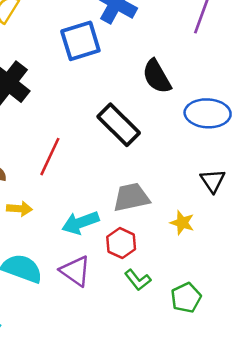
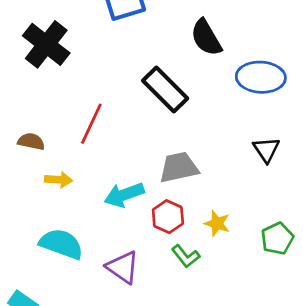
yellow star: (182, 223) -> (217, 223), moved
purple triangle: (75, 271) -> (123, 267), moved
green pentagon: (186, 298) -> (277, 238), moved

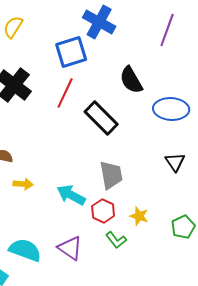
red line: (91, 124) -> (65, 93), moved
gray trapezoid: (179, 167) -> (111, 175), turned 92
cyan arrow: (124, 195) -> (71, 195), turned 48
cyan semicircle: (61, 244) -> (25, 250), moved

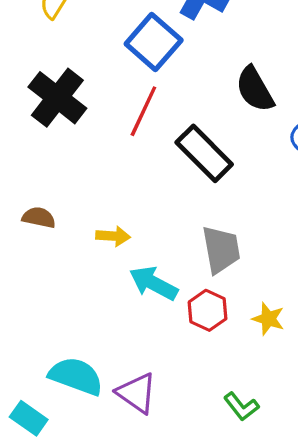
blue square: (71, 52) -> (154, 42), turned -32
yellow arrow: (23, 184) -> (113, 236), moved
green L-shape: (116, 240) -> (241, 406), moved
purple triangle: (70, 248) -> (137, 393), moved

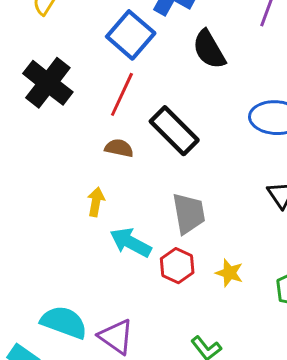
black semicircle: (255, 89) -> (209, 49), moved
brown semicircle: (39, 218) -> (119, 148), moved
yellow arrow: (113, 236) -> (96, 202), turned -84

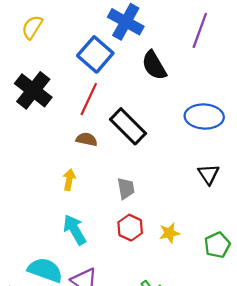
gray trapezoid: (189, 213) -> (126, 188), moved, size x0.7
cyan arrow: (131, 242) -> (75, 230), moved, turned 32
yellow star: (229, 273) -> (169, 233), turned -30

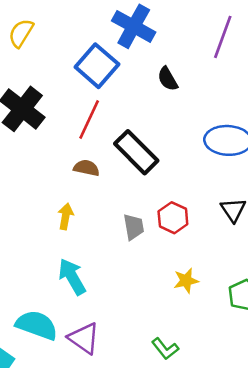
black semicircle: (154, 65) -> (168, 79), size x0.7
red hexagon: (130, 228) -> (173, 218), moved

